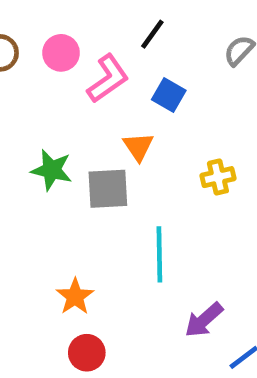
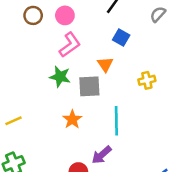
pink L-shape: (108, 79) -> (70, 45), moved
orange star: (75, 296) -> (72, 119), moved
purple arrow: (204, 320) -> (102, 155), moved

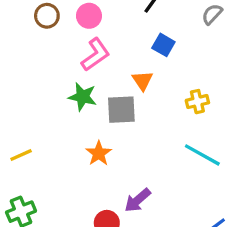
cyan line: (116, 121) -> (202, 155), moved, turned -60

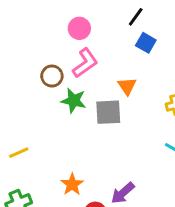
brown circle: (47, 16) -> (52, 76), moved
blue square: (163, 45) -> (146, 43), moved
orange star: (99, 153) -> (72, 184), moved

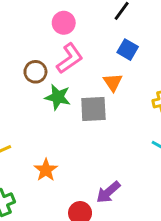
blue square: (146, 43) -> (128, 50), moved
orange star: (72, 184) -> (46, 170), moved

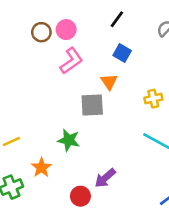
brown circle: (35, 72) -> (41, 32), moved
green star: (58, 97) -> (69, 140), moved
orange star: (46, 170) -> (41, 168), moved

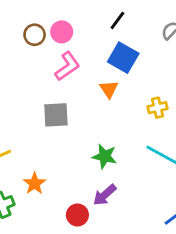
blue square: (122, 53) -> (123, 58), size x1.5
gray square: (92, 105) -> (56, 115), moved
green star: (69, 140) -> (105, 156), moved

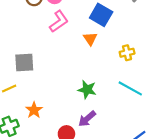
gray square: (56, 115) -> (24, 62), moved

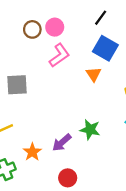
gray square: (24, 62) -> (17, 85), moved
purple arrow: (87, 119) -> (62, 143), moved

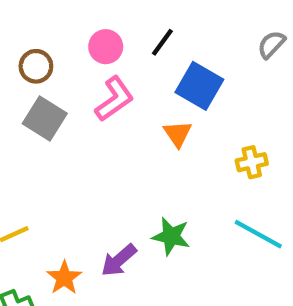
black line: (101, 18) -> (162, 42), moved
brown circle: (32, 29) -> (36, 66), moved
gray square: (17, 85) -> (45, 119), moved, turned 35

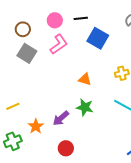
black line: (162, 42) -> (81, 18), turned 48
orange triangle: (178, 134) -> (85, 79), moved, turned -40

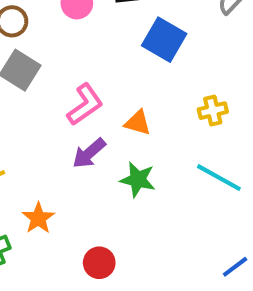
pink L-shape: (59, 44) -> (85, 105), moved
purple arrow: (61, 118) -> (89, 153), moved

